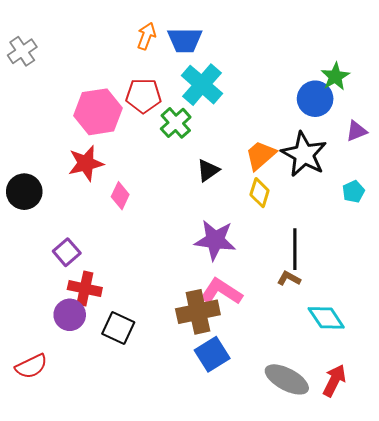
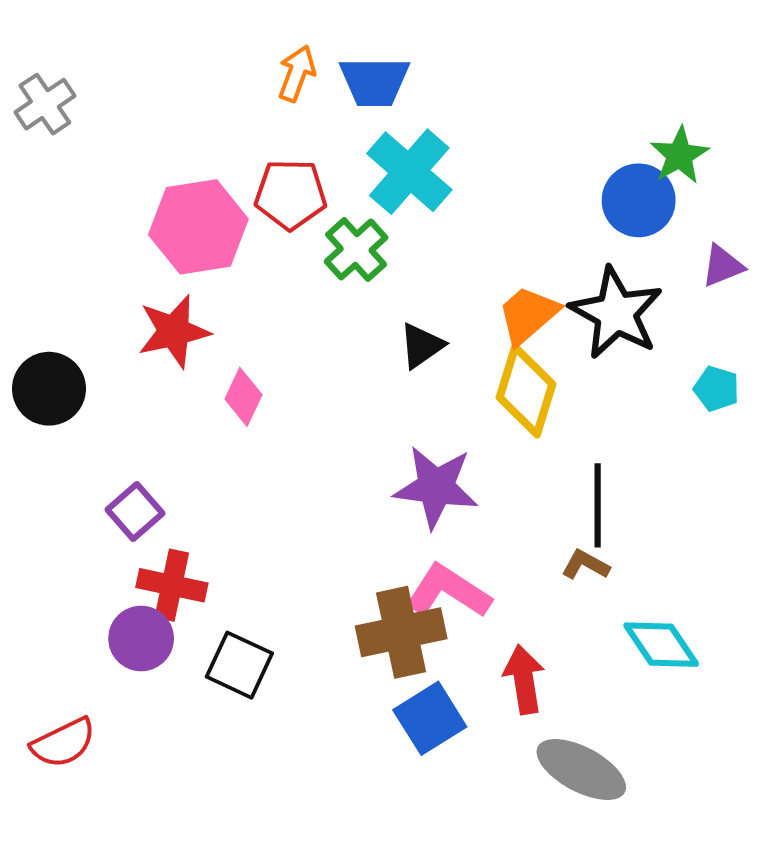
cyan pentagon: (353, 192) -> (716, 389), turned -30
yellow diamond: (260, 193) -> (526, 391), size x1.5
red arrow: (334, 380) -> (524, 679), moved, turned -36

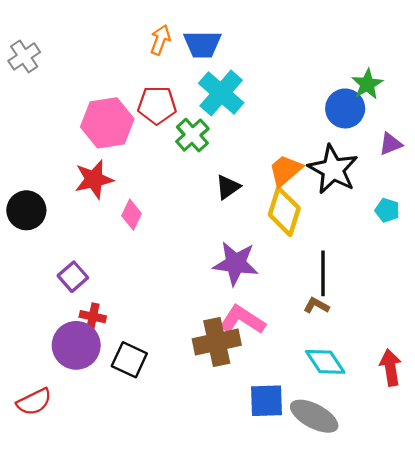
red cross: (172, 585) -> (93, 317), size x0.7
purple circle: (141, 638) -> (76, 345), size x1.4
cyan diamond: (661, 645) -> (325, 362), moved
red arrow: (524, 679) -> (391, 367), moved
blue square: (430, 718) -> (267, 401), moved, turned 30

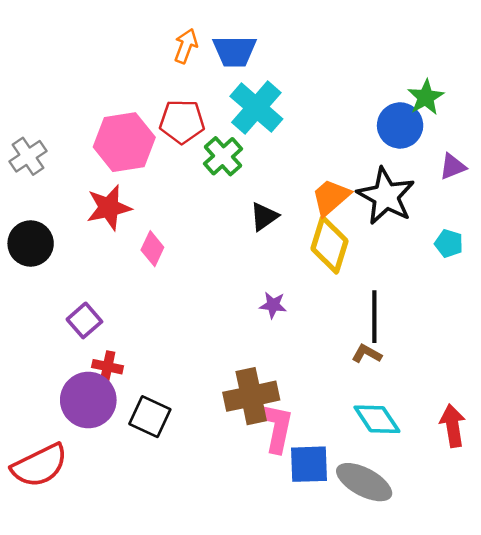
gray cross: (24, 56) -> (28, 156), moved
purple star: (236, 263) -> (273, 305), size x0.5
pink L-shape: (242, 320) -> (276, 427), moved, turned 69
red semicircle: (34, 402) -> (40, 465), size x1.4

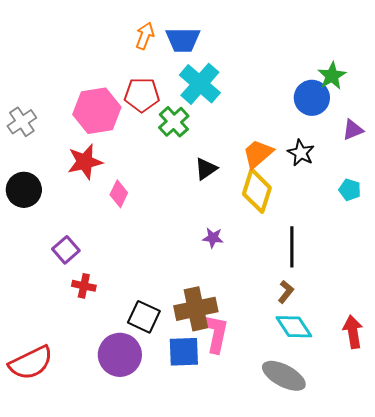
black star: (386, 196) -> (301, 153), size x0.6
brown L-shape: (367, 354) -> (286, 292), moved, turned 100
purple circle: (88, 400) -> (120, 355), moved
black square: (150, 417) -> (144, 317), moved
blue square: (309, 464) -> (184, 352), moved

